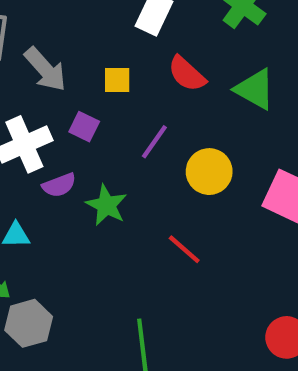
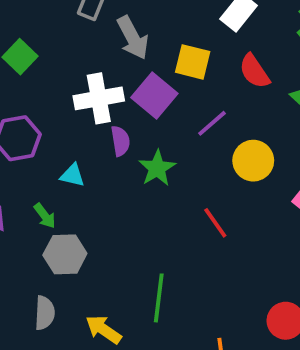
yellow square: (117, 80) -> (193, 62), size x1.4
purple square: (84, 127) -> (154, 95), size x1.6
purple semicircle: (59, 185) -> (120, 141), turned -92

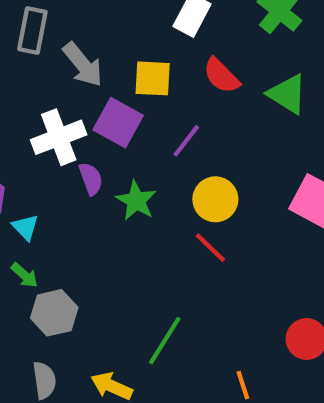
yellow circle: (253, 161) -> (215, 199), moved
cyan triangle: (72, 175) -> (25, 227), moved, turned 44
green line: (159, 298) -> (165, 341), turned 36

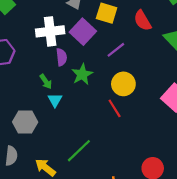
cyan triangle: (25, 227) -> (55, 100), moved
green arrow: (24, 275) -> (46, 82), moved

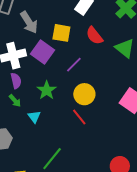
purple semicircle: (61, 57) -> (16, 81), moved
cyan triangle: (55, 100) -> (34, 117), moved

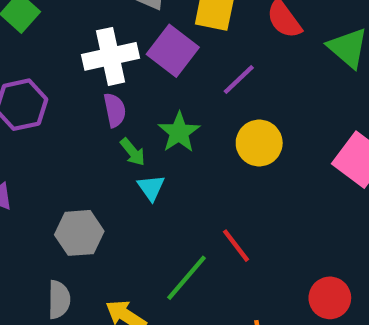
green arrow: (15, 101) -> (133, 152), moved
red line: (79, 117) -> (236, 246), moved

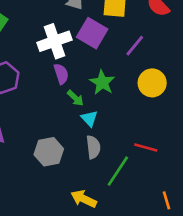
red line: (236, 246) -> (146, 148), turned -30
gray semicircle: (59, 300) -> (93, 147), moved

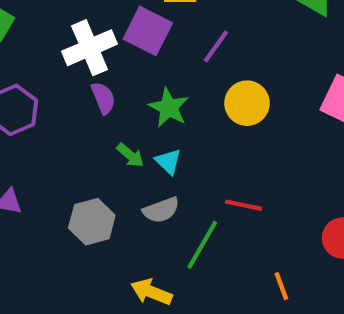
green arrow: (75, 98) -> (130, 155), moved
cyan triangle: (89, 118) -> (168, 162), moved
gray semicircle: (93, 147) -> (161, 210), turned 80

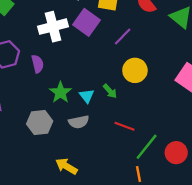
purple semicircle: (103, 98) -> (38, 64), moved
green star: (169, 108) -> (60, 92), moved
green arrow: (130, 155) -> (110, 91), moved
green line: (202, 245) -> (147, 147), moved

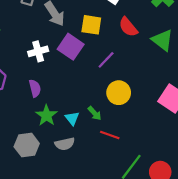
white cross: (53, 27) -> (38, 51), size x0.7
purple semicircle: (38, 64) -> (35, 88), moved
red line: (124, 126) -> (110, 135), moved

